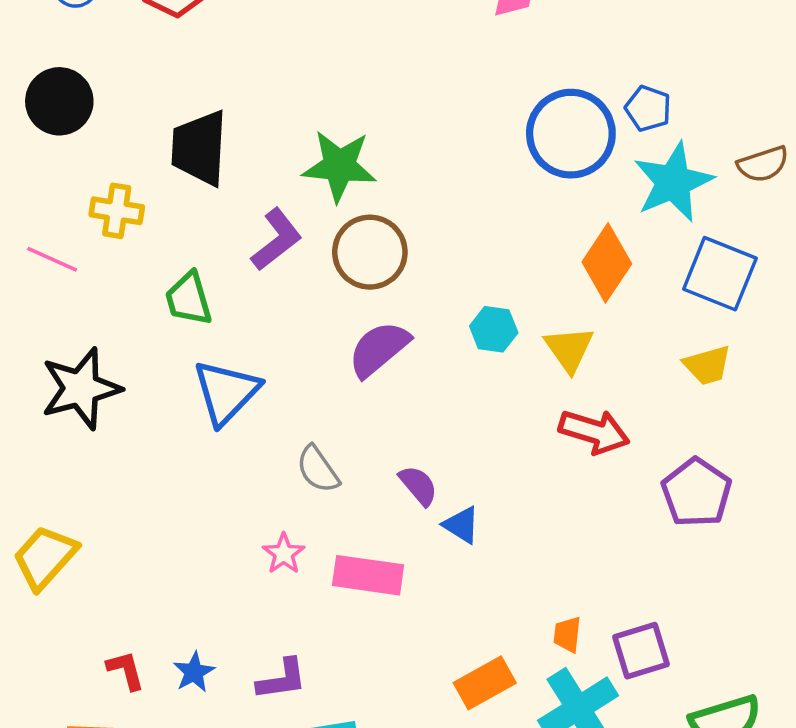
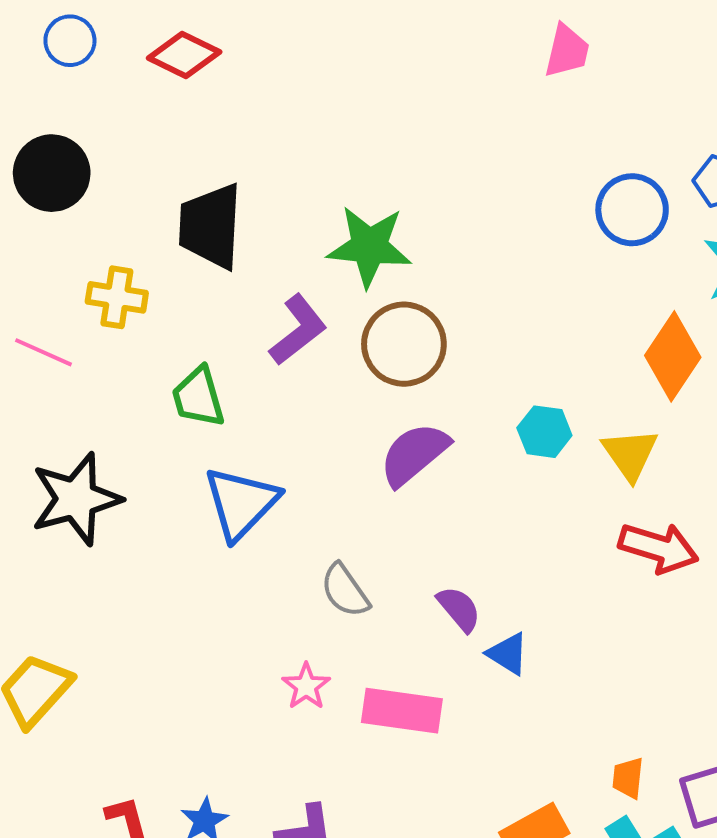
blue circle: (571, 134) -> (632, 210), size x0.7

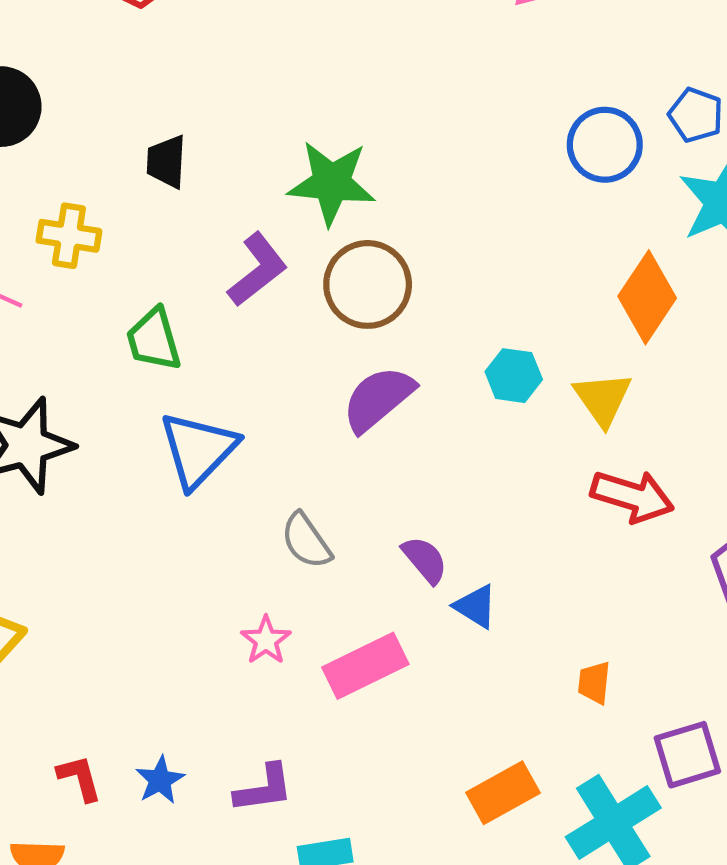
black trapezoid: (210, 226) -> (166, 162), size x0.6
pink rectangle: (402, 711) -> (365, 666), turned -34
orange trapezoid: (628, 778) -> (594, 683), moved

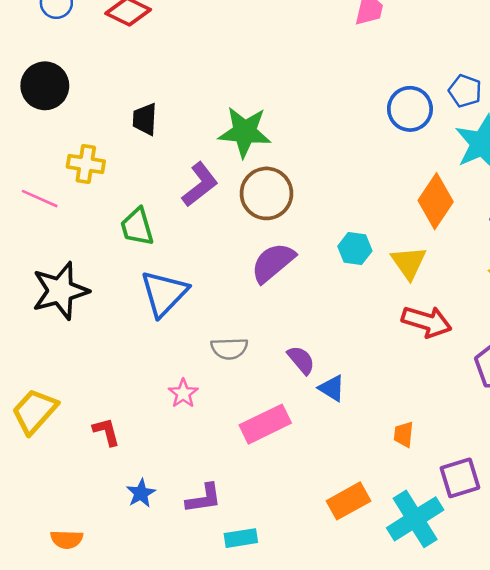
gray semicircle: (306, 541) -> (229, 348), turned -57
pink star: (266, 640) -> (183, 393), moved
red L-shape: (80, 778) -> (106, 432), moved

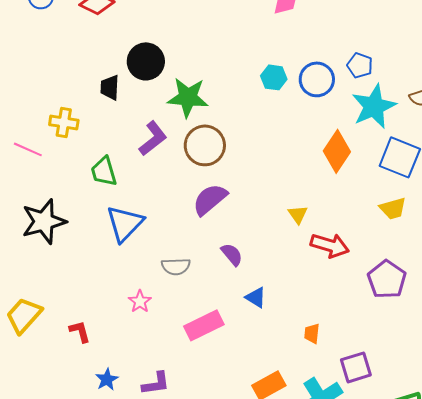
black circle: (45, 86) -> (146, 61), moved
cyan hexagon: (355, 249) -> (274, 77), moved
yellow triangle: (409, 263) -> (298, 214), moved, size x0.7
purple semicircle: (301, 360) -> (232, 254), moved

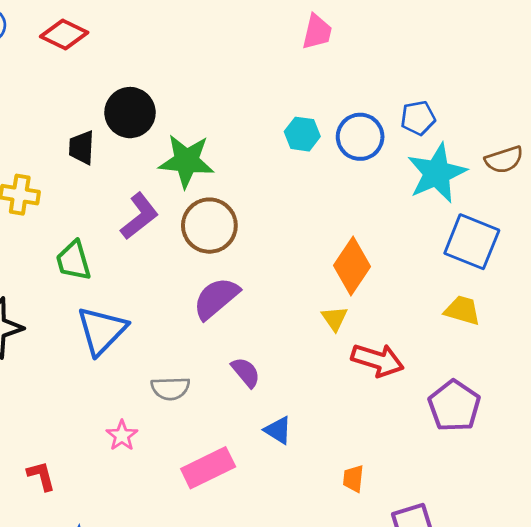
blue pentagon: (360, 65) -> (418, 118), turned -30
orange diamond: (337, 151) -> (352, 266), moved
yellow trapezoid: (393, 208) -> (462, 310), turned -148

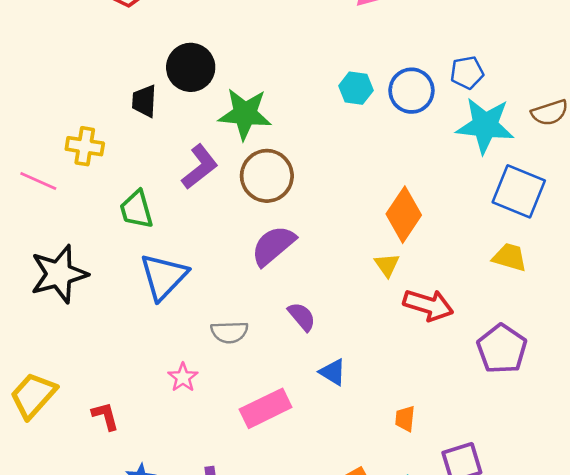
cyan star: (437, 173) -> (485, 126), turned 30

